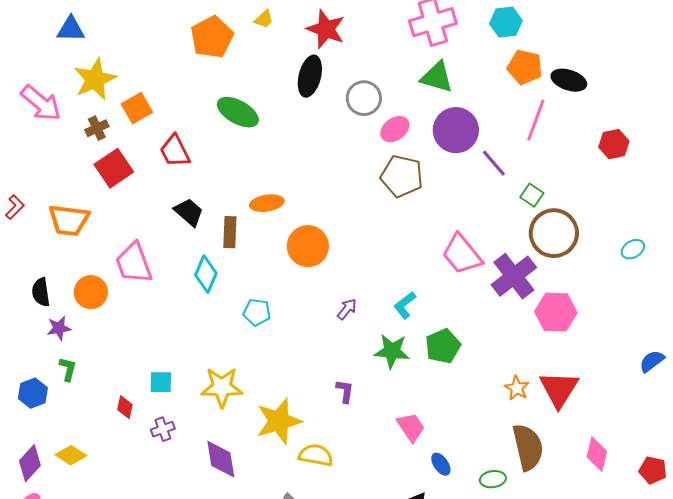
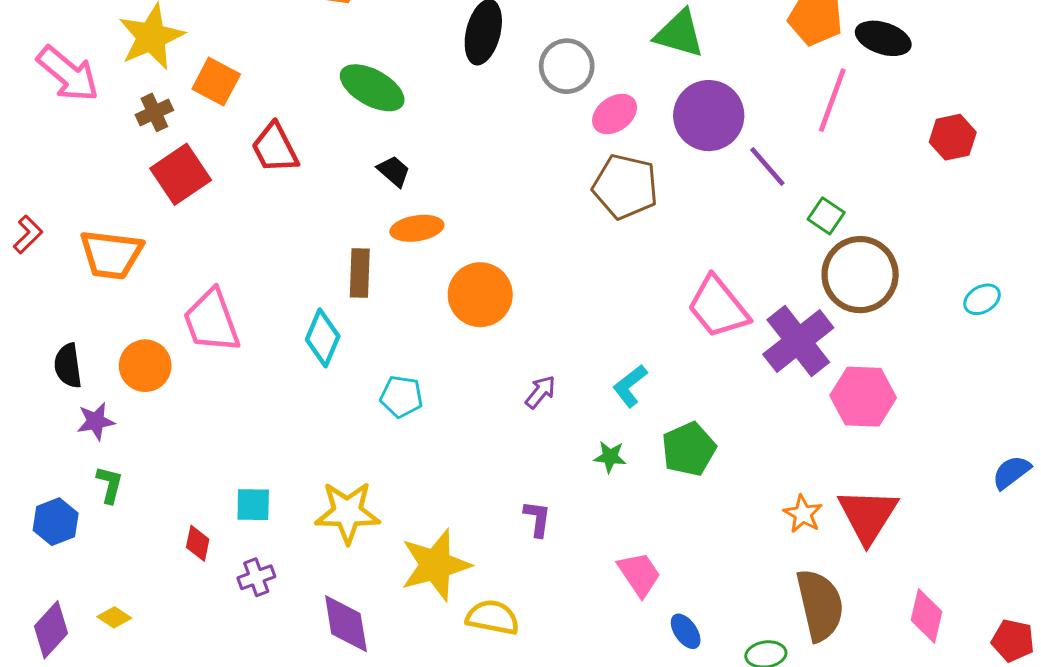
orange square: (137, 108) -> (216, 82), turned -32
black trapezoid: (189, 212) -> (394, 171), moved, size x0.7
green star: (392, 351) -> (610, 457), size x0.6
yellow diamond: (71, 455) -> (114, 617), size x0.7

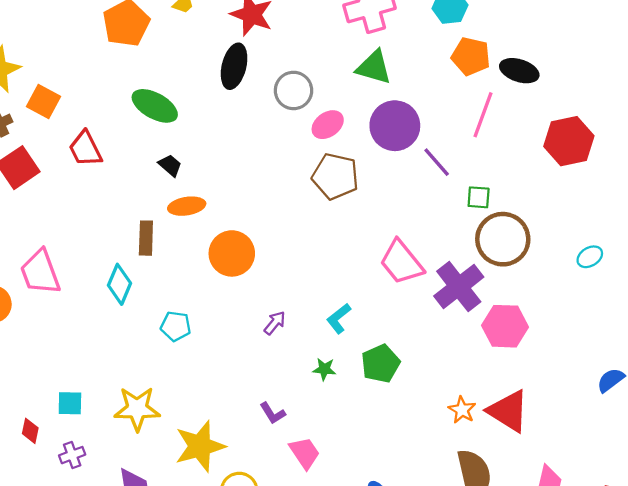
red hexagon: (953, 137) -> (569, 141), size x1.5
green square: (826, 216) -> (479, 197), turned -30
red triangle: (868, 515) -> (508, 411), turned -30
purple L-shape: (537, 519) -> (273, 413), turned 140
pink trapezoid: (639, 574) -> (305, 453), moved

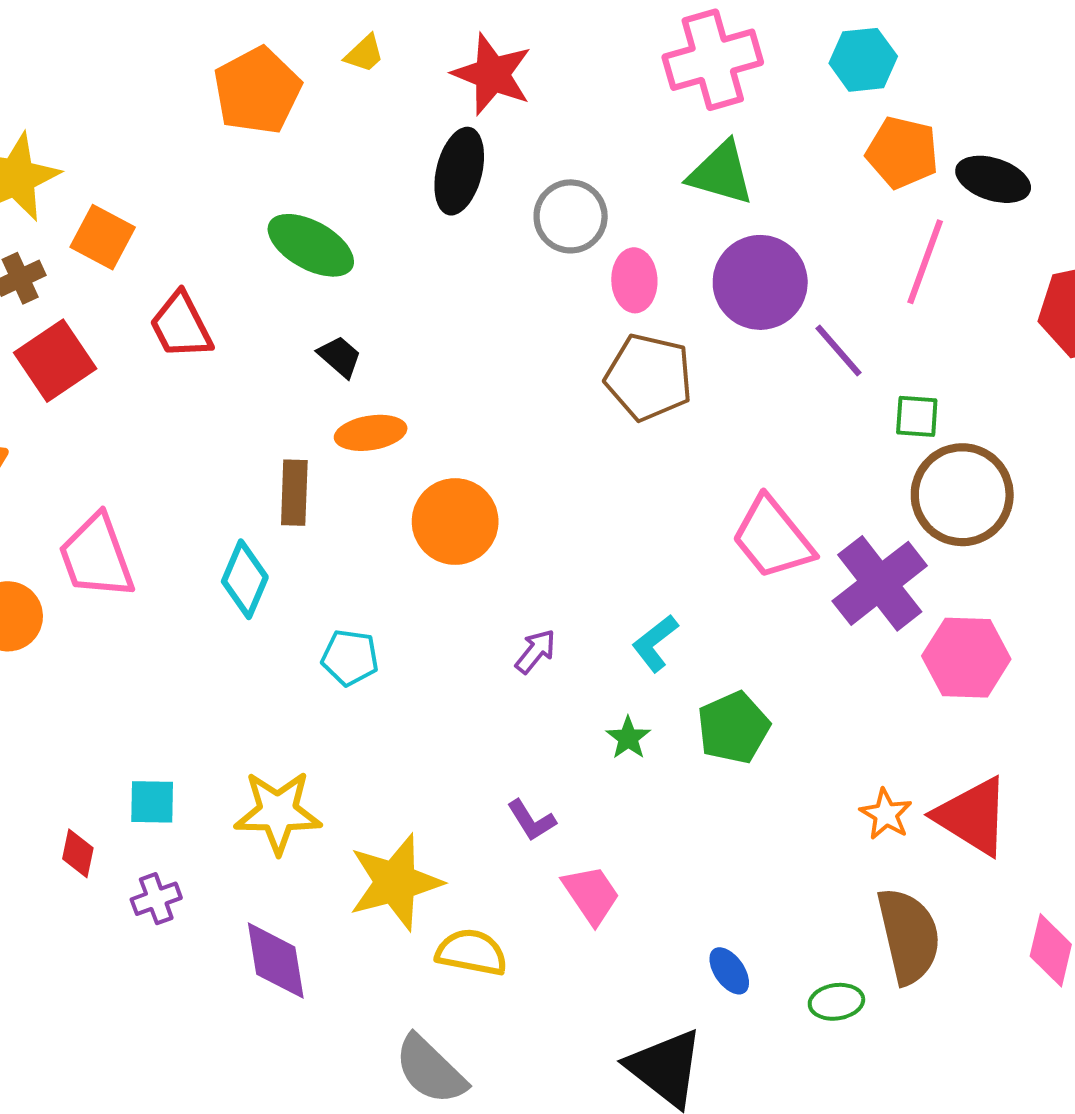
pink ellipse: (328, 125) -> (634, 280), turned -56
green star: (324, 369) -> (628, 738), turned 30

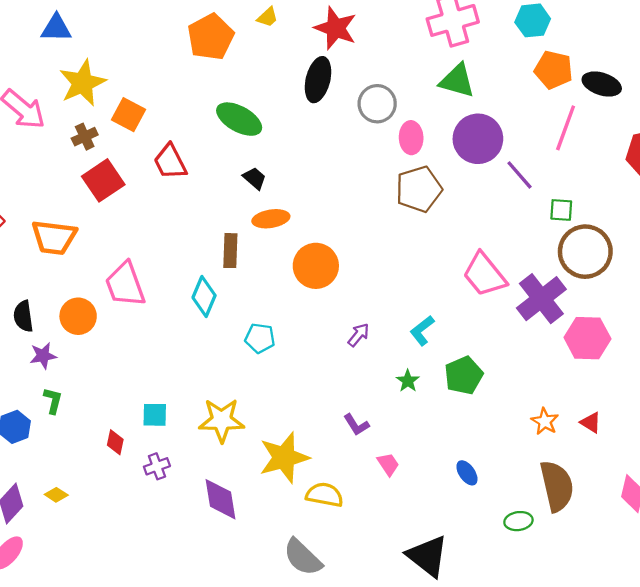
brown pentagon: (649, 377) -> (419, 189), turned -30
red triangle: (972, 816) -> (591, 422), size x0.5
pink trapezoid: (591, 895) -> (388, 464), size x0.7
blue ellipse: (729, 971) -> (467, 473), moved

